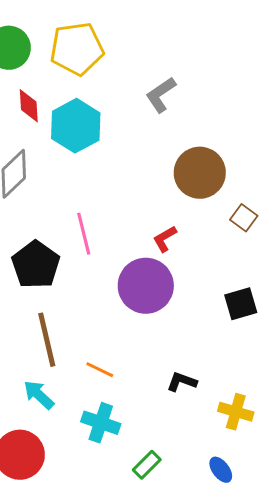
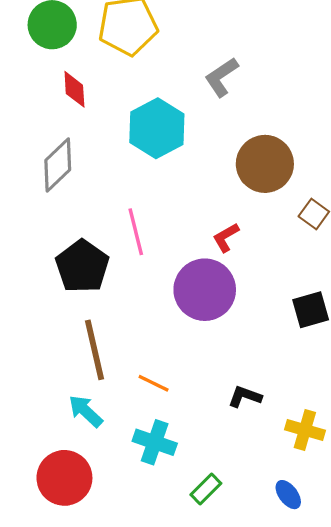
cyan hexagon: (76, 126) -> (157, 128), moved

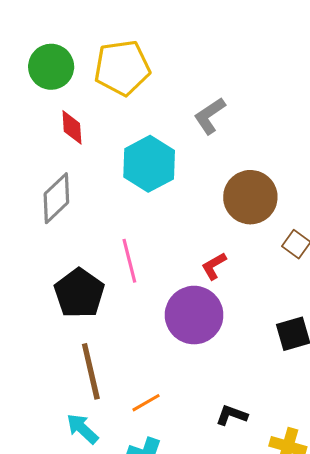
orange line: (154, 383) -> (146, 403), turned -56

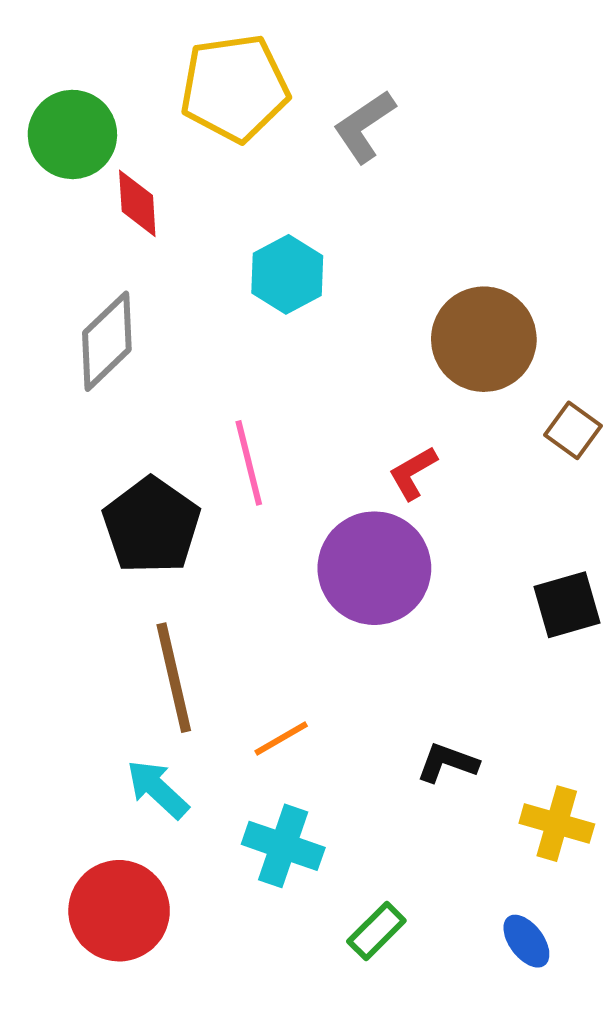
green circle: (51, 67) -> (72, 134), moved
gray L-shape: (210, 116) -> (364, 126), moved
cyan hexagon: (149, 164) -> (287, 274), size x0.7

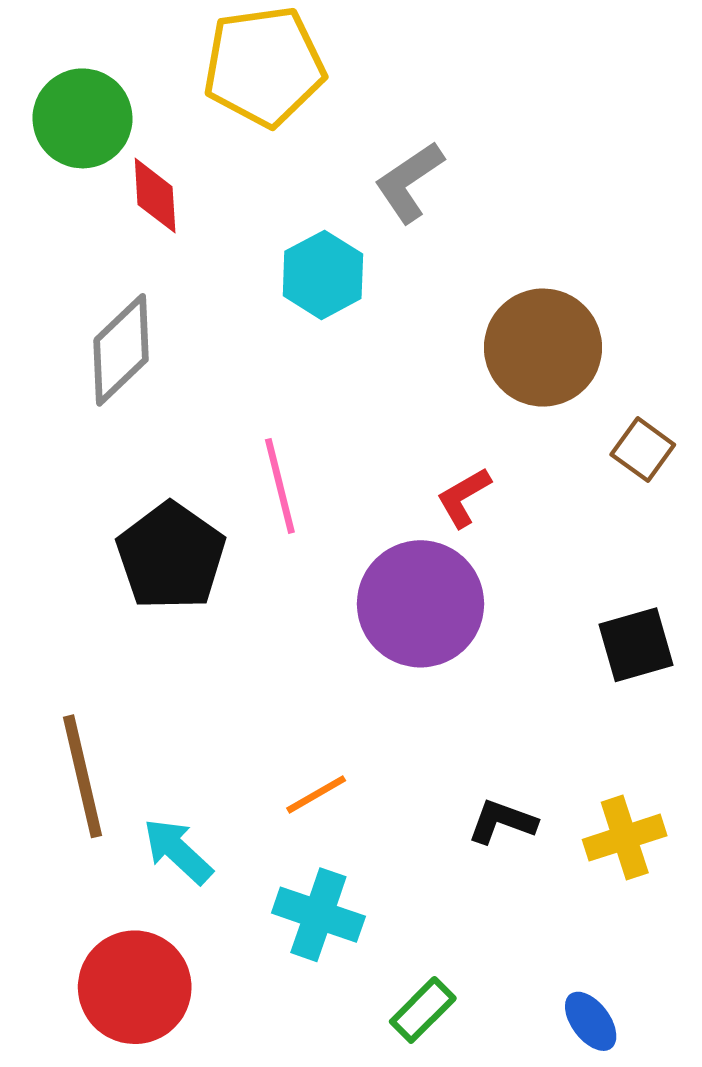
gray L-shape: (364, 126) -> (409, 182), moved
brown line: (174, 678) -> (83, 776), moved
yellow cross: (557, 824) -> (625, 838), moved, turned -34

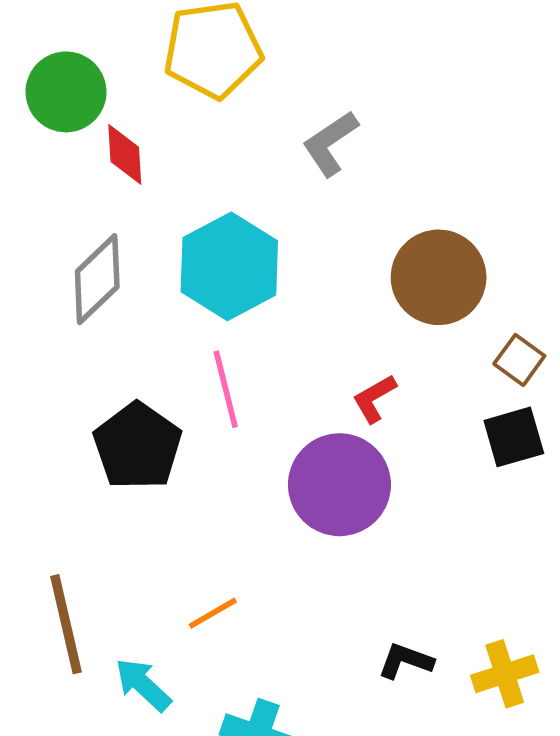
cyan hexagon: (323, 275) -> (229, 266), moved, size x1.5
black square: (636, 645) -> (514, 437), moved
orange line: (316, 794) -> (213, 613), moved

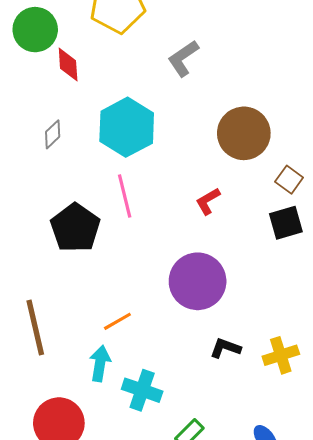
gray diamond: (97, 279) -> (53, 134), size x0.6
purple circle: (339, 485) -> (198, 281), moved
cyan arrow: (143, 685) -> (100, 363), moved, turned 56

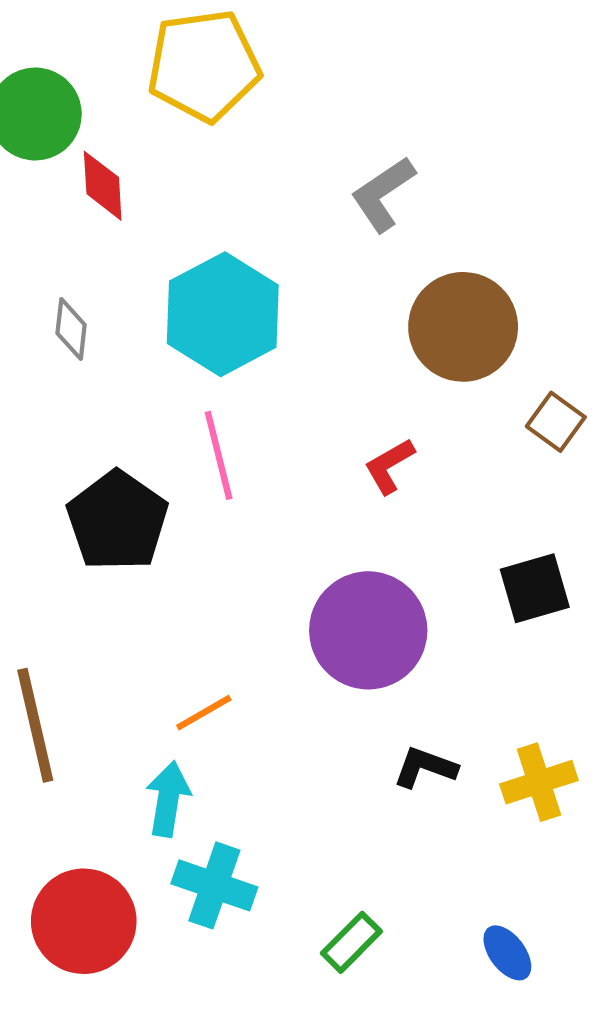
gray L-shape: (183, 58) -> (383, 194), moved
gray diamond: (53, 134) -> (71, 329), turned -40
black square: (286, 223) -> (535, 588), moved
cyan cross: (142, 390) -> (214, 885), moved

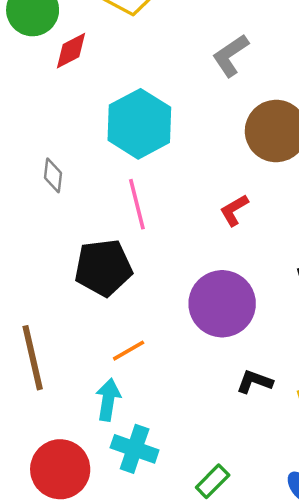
red diamond: (103, 186) -> (71, 51), turned 66
gray diamond: (71, 329) -> (53, 175), moved
black pentagon: (117, 521) -> (103, 268), moved, turned 30

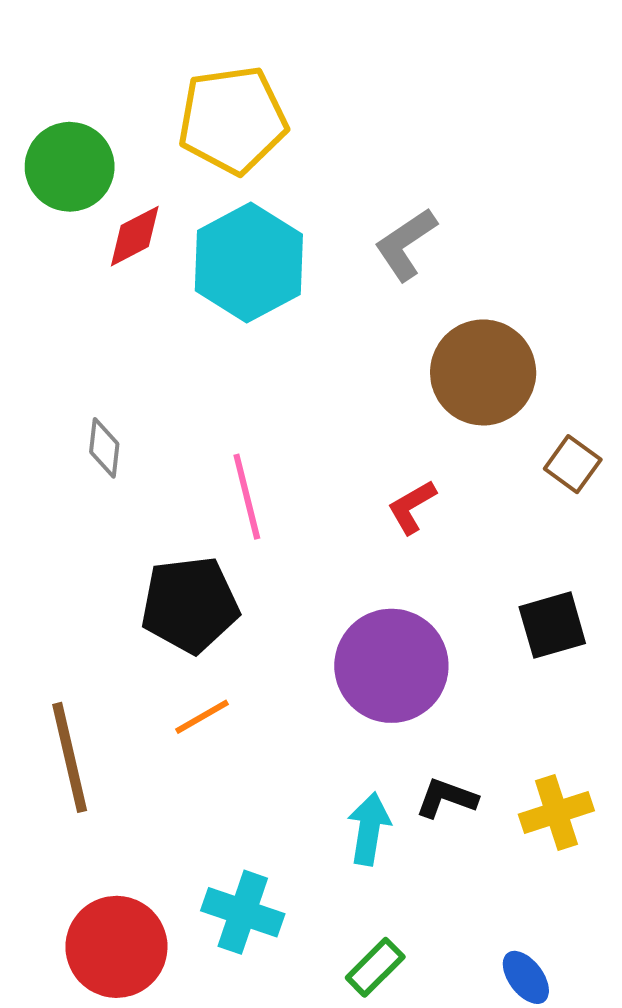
cyan hexagon: (139, 124) -> (249, 262), moved
orange line: (129, 351) -> (202, 717), moved
cyan arrow: (108, 400) -> (369, 829), moved

